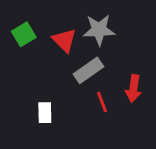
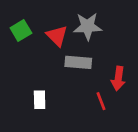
gray rectangle: (88, 70) -> (78, 62), turned 40
red line: (102, 102) -> (101, 101), moved

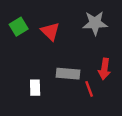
gray star: (88, 26) -> (95, 23), moved
gray rectangle: (78, 62) -> (68, 74), moved

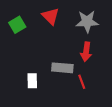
red triangle: (50, 31) -> (51, 16), moved
red arrow: (104, 69) -> (86, 52), moved

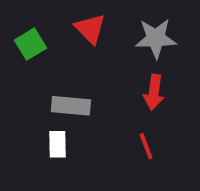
gray rectangle: (62, 68) -> (71, 106), moved

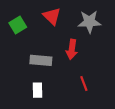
red arrow: (154, 92) -> (72, 49), moved
white rectangle: (57, 144) -> (38, 90), moved

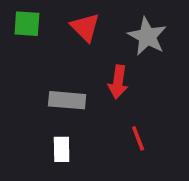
gray star: (89, 22) -> (147, 36), turned 30
green square: (18, 25) -> (27, 24), moved, turned 35

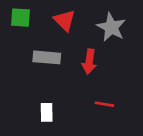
gray rectangle: (67, 100) -> (47, 57), moved
red line: (138, 138) -> (104, 104), turned -60

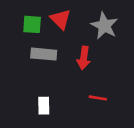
green square: (21, 18) -> (32, 24), moved

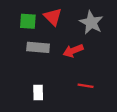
red arrow: (84, 58) -> (73, 51), turned 60

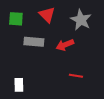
green square: (28, 21) -> (16, 19), moved
white rectangle: (38, 93) -> (19, 85), moved

